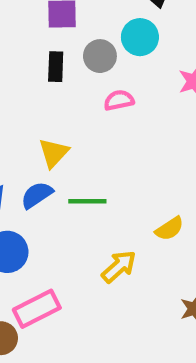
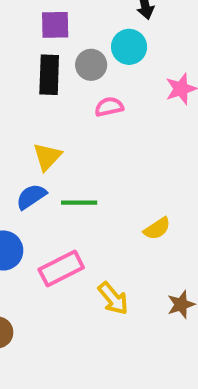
black rectangle: (56, 67) -> (49, 75), size x1.4
yellow arrow: (119, 267) -> (113, 298), moved, turned 92
pink rectangle: (37, 309) -> (61, 268), moved

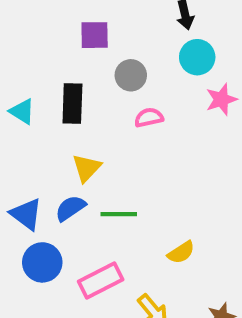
cyan circle: (129, 47) -> (197, 57), moved
black rectangle: (49, 75) -> (72, 103), moved
yellow semicircle: (157, 229) -> (181, 252), moved

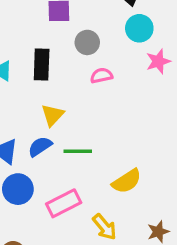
yellow semicircle: (181, 252) -> (127, 181), size x1.4

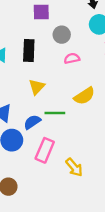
blue semicircle: (40, 147) -> (32, 122), moved
yellow semicircle: (127, 181) -> (84, 96), moved
pink rectangle: (64, 203) -> (45, 150), turned -40

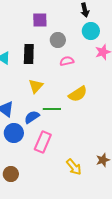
yellow arrow: (74, 167) -> (74, 167), moved

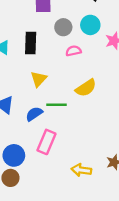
cyan circle: (91, 31) -> (90, 25), moved
blue circle: (14, 133) -> (14, 155), moved
yellow arrow: (74, 167) -> (81, 170), turned 138

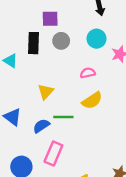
gray circle: (63, 27) -> (61, 41), moved
black rectangle: (31, 43) -> (34, 43), moved
pink semicircle: (73, 51) -> (88, 73), moved

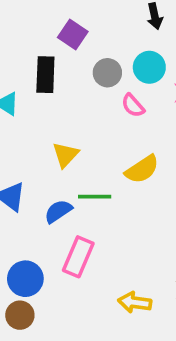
purple square: (50, 19) -> (73, 34), turned 35
gray circle: (61, 41) -> (107, 73), moved
pink semicircle: (88, 73) -> (133, 106), moved, turned -120

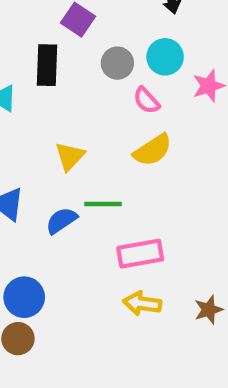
yellow semicircle: (142, 169) -> (153, 150), moved
pink rectangle: (78, 257) -> (140, 254), moved, turned 57
yellow arrow: (135, 302) -> (142, 303), moved

